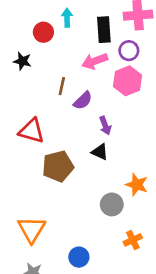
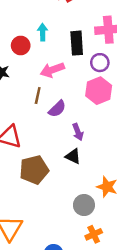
pink arrow: (95, 61) -> (52, 70), moved
orange cross: (133, 240) -> (94, 234), moved

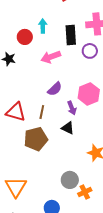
pink hexagon: (99, 91) -> (89, 94), moved
brown line: (38, 95) -> (42, 112), moved
gray circle: (84, 205) -> (70, 180), moved

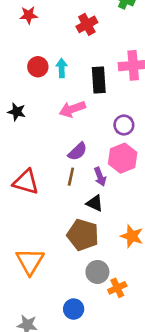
red circle: (25, 37) -> (38, 67), moved
purple circle: (90, 51) -> (124, 125), moved
brown line: (42, 112) -> (71, 177), moved
brown pentagon: (36, 139) -> (83, 235), moved, turned 30
orange triangle: (16, 187) -> (30, 261), moved

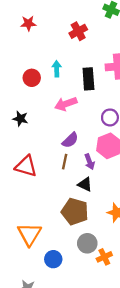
red circle: (38, 67) -> (32, 78), moved
black star: (17, 112) -> (20, 119), moved
blue circle: (74, 309) -> (53, 259), moved

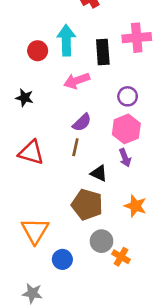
cyan arrow: (57, 69) -> (66, 40), size x1.6
purple arrow: (90, 162) -> (125, 158), moved
orange cross: (104, 257) -> (121, 257), turned -35

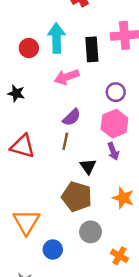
black triangle: (99, 173) -> (88, 166), turned 30
orange cross: (121, 257) -> (119, 256), moved

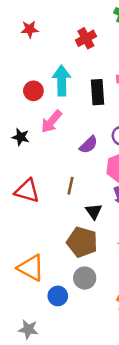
pink arrow: (67, 77) -> (51, 122), moved, turned -30
purple semicircle: (72, 117) -> (89, 145), moved
orange triangle: (26, 222) -> (31, 268), turned -32
gray circle: (91, 232) -> (85, 278), moved

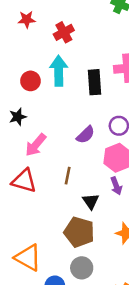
red cross: (86, 38) -> (64, 32), moved
pink arrow: (51, 122) -> (36, 145), moved
black star: (21, 137) -> (18, 117), moved, turned -30

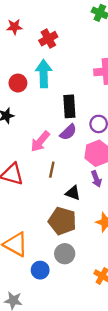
black rectangle: (95, 82) -> (69, 106), moved
pink arrow: (36, 145) -> (40, 141), moved
black triangle: (91, 201) -> (73, 193), turned -35

